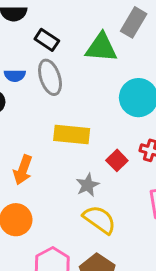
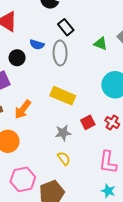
green triangle: (101, 48) -> (101, 44), size x0.6
yellow semicircle: (99, 220) -> (64, 158), size x0.6

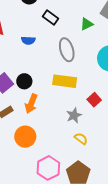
green triangle: (101, 44) -> (87, 24), turned -32
gray ellipse: (60, 53) -> (67, 50), moved
black circle: (17, 58) -> (24, 81), moved

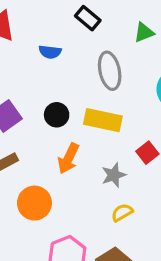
black circle: (24, 81) -> (57, 115), moved
orange arrow: (31, 104) -> (68, 158), moved
yellow semicircle: (81, 139) -> (122, 213), turned -72

